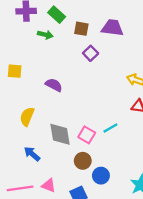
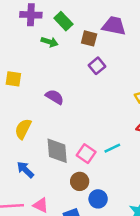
purple trapezoid: (112, 28) -> (114, 26), moved

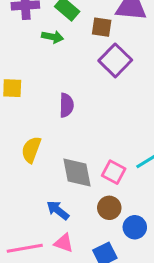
purple square: (97, 66) -> (115, 60), size x1.5
purple semicircle: (55, 97) -> (66, 105), turned 66
blue arrow: (25, 170) -> (58, 210), moved

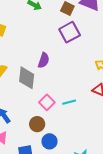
purple semicircle: (66, 105) -> (44, 60), moved
gray diamond: (77, 172) -> (27, 78), moved

